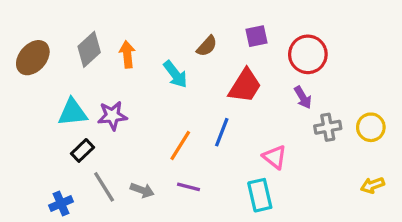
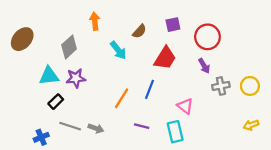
gray diamond: (89, 49) -> (69, 47), moved
orange arrow: (127, 54) -> (95, 21), moved
gray line: (104, 187) -> (70, 126), turned -40
purple line: (189, 187) -> (142, 126), moved

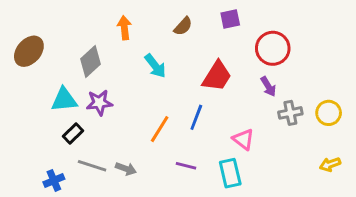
purple square: (173, 25) -> (230, 19), moved
brown semicircle: (139, 31) -> (183, 26), moved

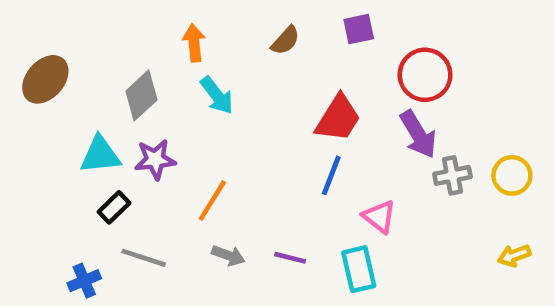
cyan arrow: (155, 66) -> (217, 95), moved
purple arrow: (268, 86) -> (418, 134), size x1.5
blue line: (196, 117) -> (331, 175), moved
orange line: (160, 129) -> (212, 201), moved
gray arrow: (126, 169) -> (228, 255), moved

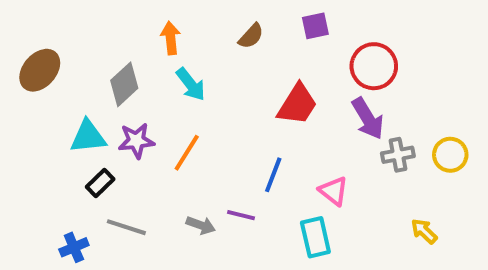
blue line: (331, 175) -> (273, 175), moved
orange line: (212, 201) -> (187, 153), moved
yellow arrow: (514, 255) -> (424, 231), moved, turned 64
purple line: (290, 258) -> (241, 215), moved

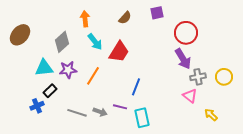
red trapezoid: (297, 104) -> (119, 52), moved
pink triangle: (334, 191) -> (190, 96), moved
gray line: (126, 227) -> (77, 113), moved
cyan rectangle: (315, 237) -> (142, 118), moved
blue cross: (74, 247) -> (37, 106), moved

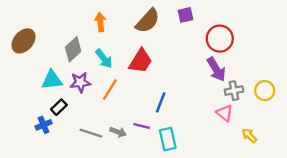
brown semicircle: (125, 18) -> (148, 21), size x1.6
cyan arrow: (95, 42) -> (104, 59), moved

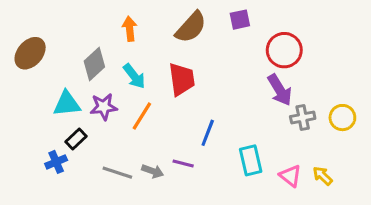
red trapezoid: (141, 61) -> (182, 79), turned -40
pink triangle: (224, 113) -> (290, 176), moved
cyan rectangle: (168, 139) -> (251, 160), moved

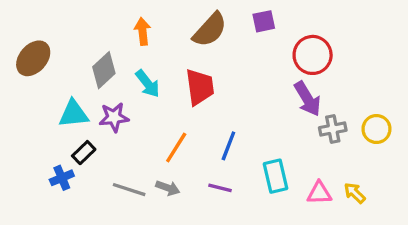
orange line: (142, 116) -> (176, 148), moved
purple line: (183, 163) -> (220, 188), moved
pink triangle: (290, 176) -> (319, 193), turned -40

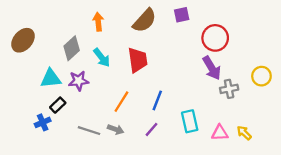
yellow circle: (376, 129) -> (261, 76), moved
purple line: (220, 188) -> (151, 129), turned -63

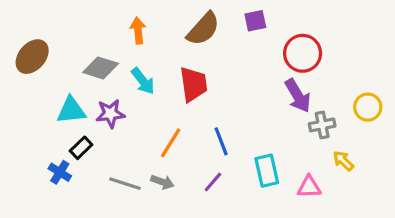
gray diamond: (72, 48) -> (101, 68), turned 60
blue line: (157, 100) -> (221, 141), turned -42
blue cross: (43, 122) -> (60, 172), turned -35
yellow arrow: (244, 133) -> (343, 161), moved

